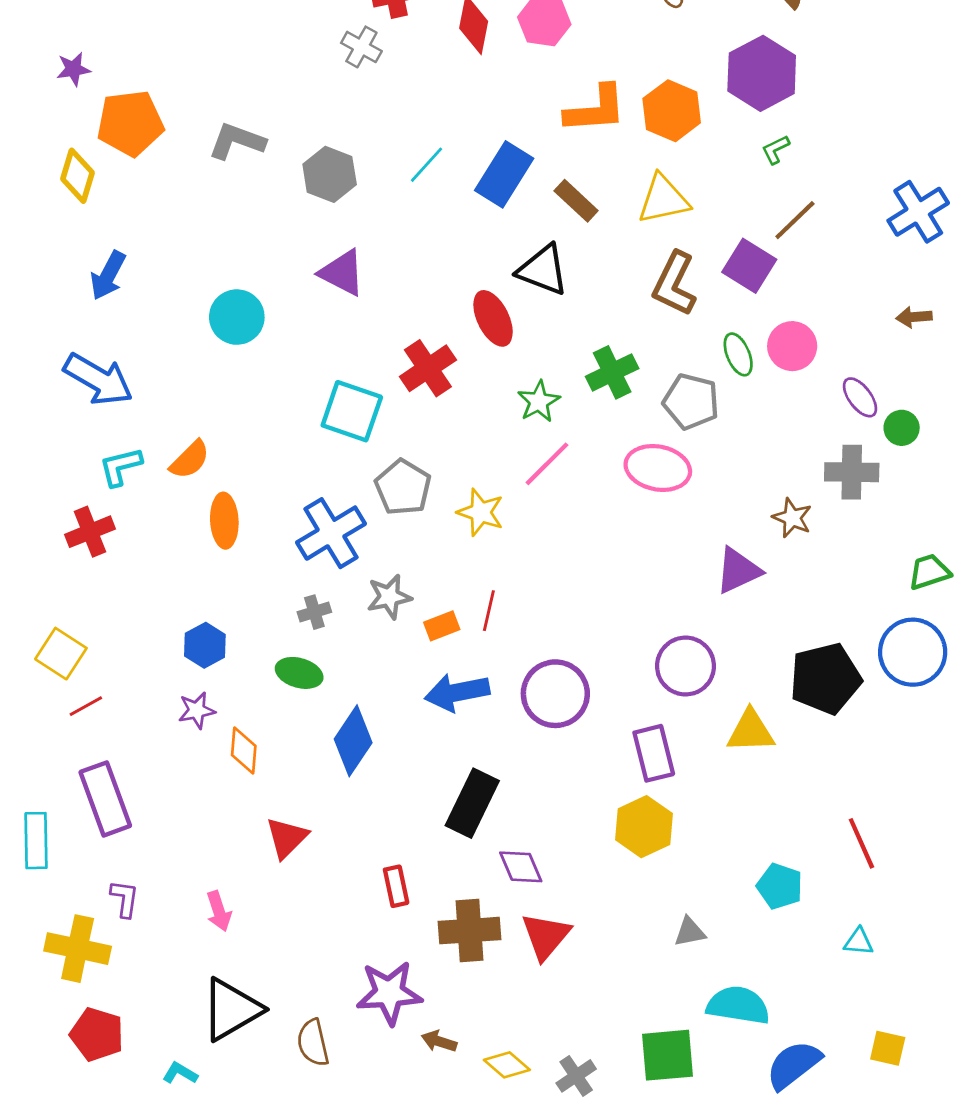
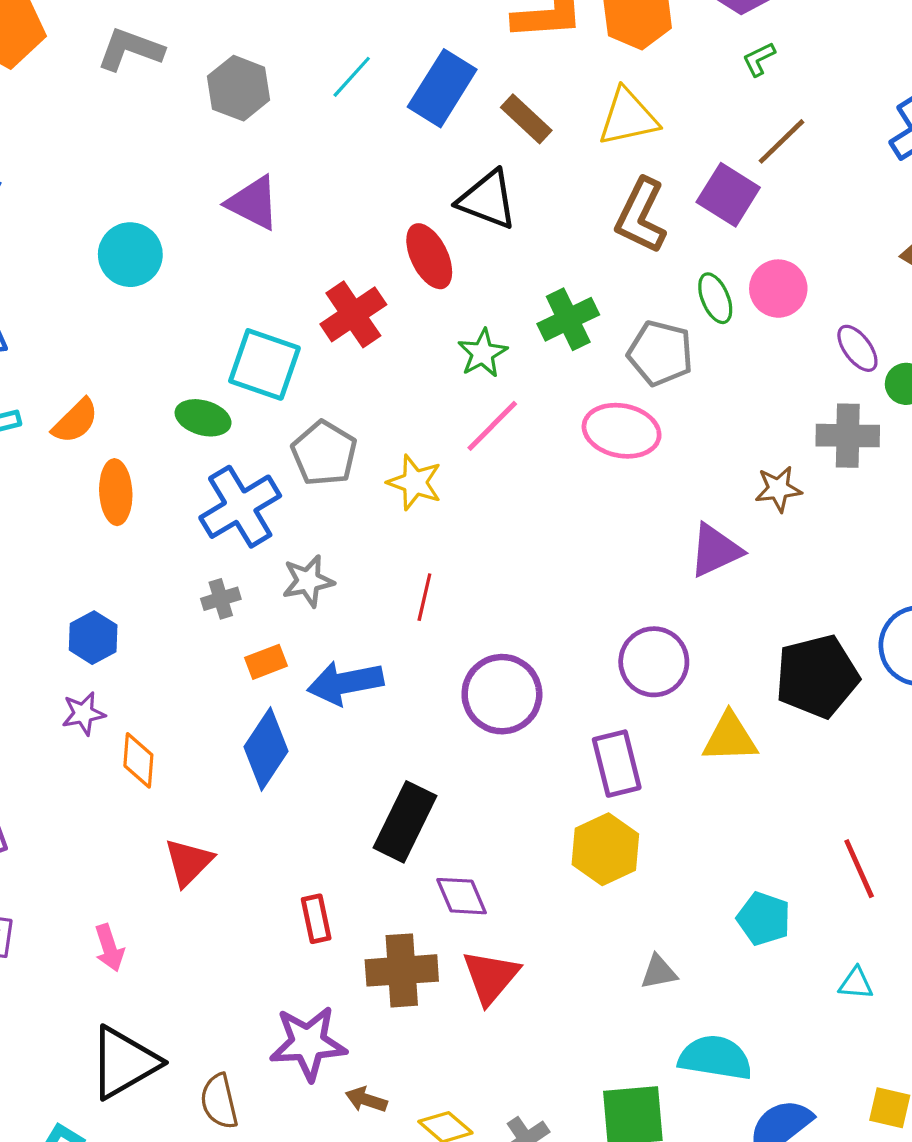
brown star: (792, 518) -> (778, 489), turned -30
orange rectangle: (442, 626) -> (266, 662), moved
green ellipse: (299, 673) -> (203, 418), moved
blue arrow: (457, 692) -> (345, 683), moved

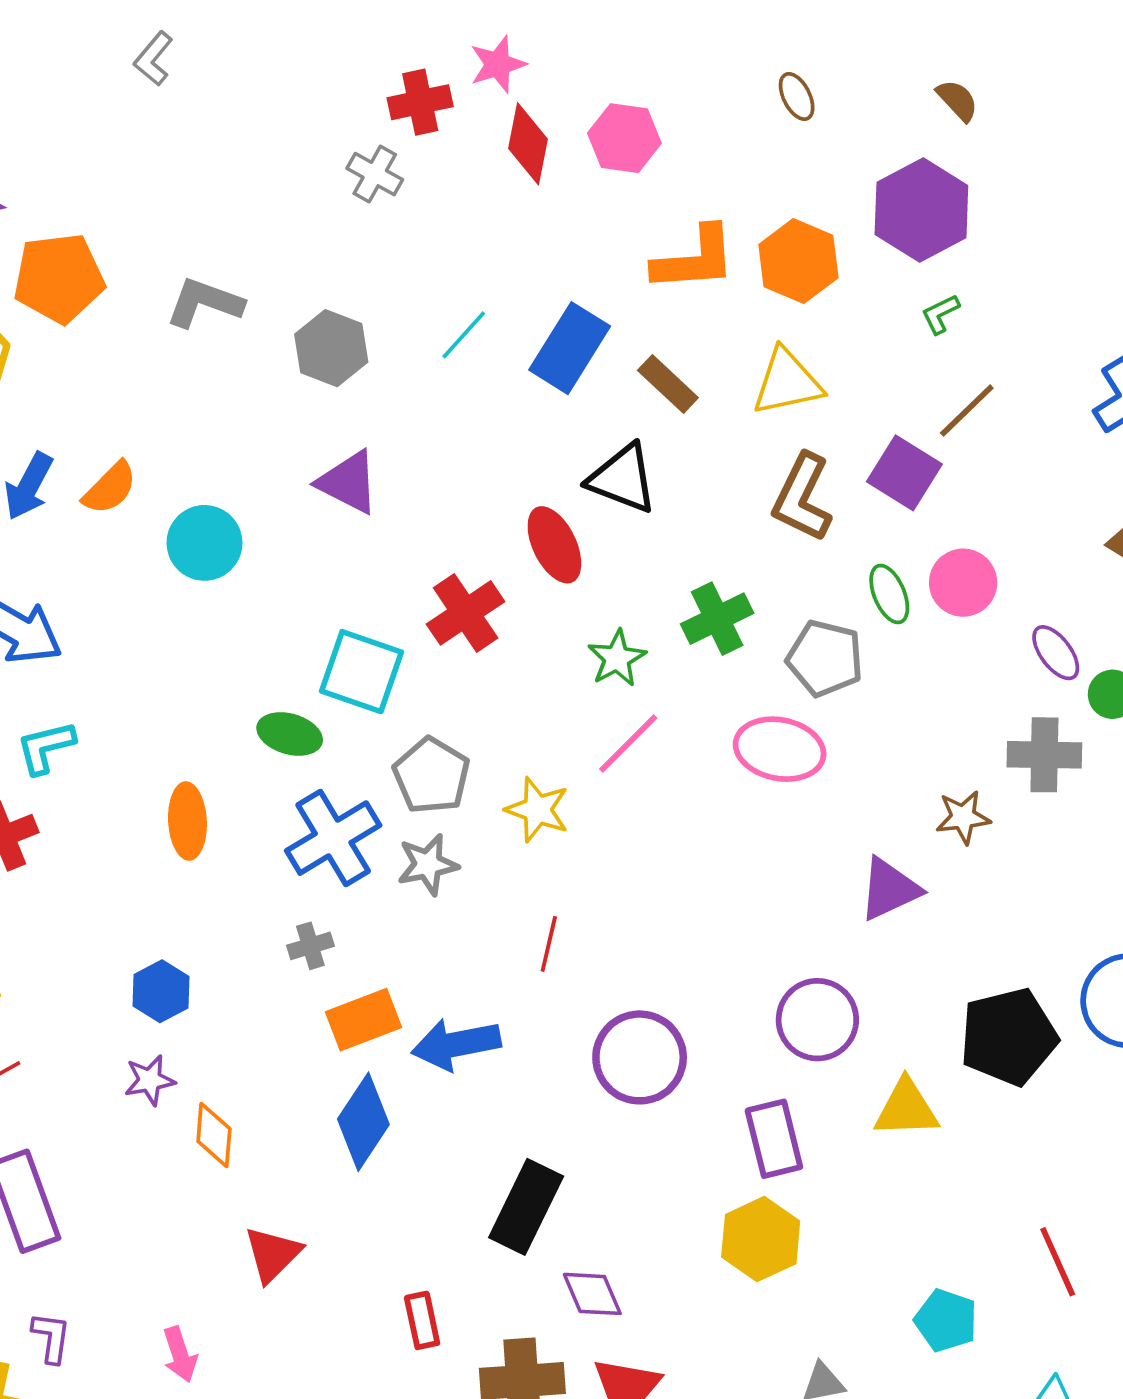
orange semicircle: (75, 421) -> (110, 488), moved
gray star: (308, 581) -> (428, 865), moved
orange rectangle: (266, 662) -> (363, 1020), size x1.5

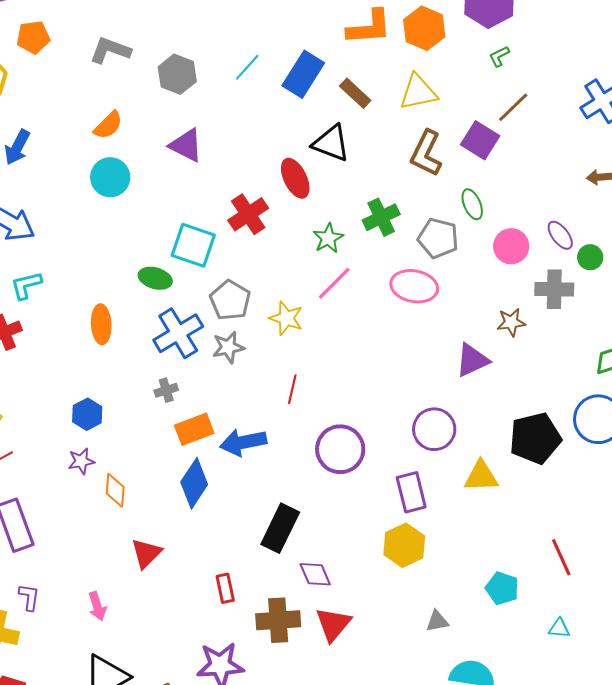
orange pentagon: (59, 278) -> (33, 37), size x0.7
orange semicircle: (110, 488) -> (108, 125), moved
pink circle: (963, 583) -> (511, 246), moved

